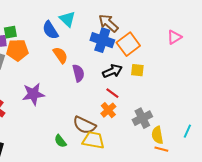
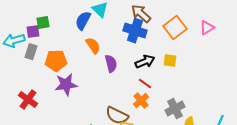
blue semicircle: (50, 30) -> (83, 21), turned 60
orange square: (128, 44) -> (175, 28), moved
orange pentagon: (17, 50) -> (56, 61), moved

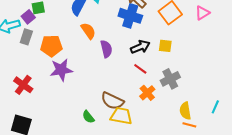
purple square: (33, 32) -> (28, 17), turned -32
orange cross: (141, 101) -> (147, 93), moved
gray cross: (175, 109) -> (170, 79), moved

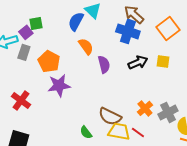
orange pentagon: (51, 46) -> (49, 61), turned 30
red line: (140, 69) -> (138, 132), moved
gray cross: (170, 79) -> (168, 112), moved

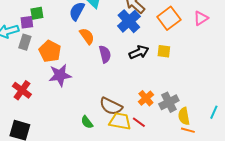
blue cross: (128, 31) -> (129, 21), turned 30
purple square: (26, 32) -> (27, 22), turned 32

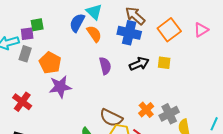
blue cross: (129, 21) -> (129, 33), turned -35
orange semicircle: (87, 36) -> (94, 34), moved

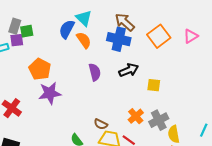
gray rectangle: (25, 54) -> (15, 26), moved
yellow square: (164, 63) -> (154, 85), moved
brown semicircle: (111, 118) -> (101, 124), size x0.6

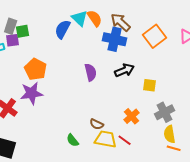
orange semicircle: (84, 40) -> (95, 18), moved
purple star: (50, 93) -> (32, 93), moved
gray cross: (159, 120) -> (165, 112), moved

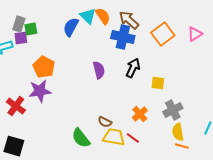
black arrow: (125, 70) -> (133, 68), turned -42
green semicircle: (73, 140) -> (81, 138), size x1.5

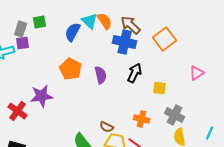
green square: (31, 29) -> (40, 22), moved
pink triangle: (195, 34) -> (197, 73), moved
orange pentagon: (44, 67) -> (71, 69), moved
gray cross: (173, 110) -> (175, 115), turned -36
orange cross: (140, 114) -> (142, 119), turned -35

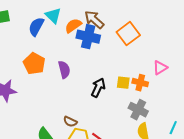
orange semicircle: (105, 21) -> (73, 26), moved, turned -90
black arrow: (135, 73) -> (98, 88), moved
orange cross: (142, 119) -> (140, 83), moved

